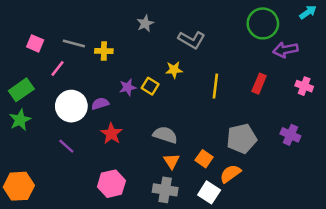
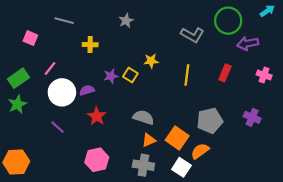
gray L-shape: (192, 40) -> (192, 35), moved
gray line: (74, 43) -> (64, 21), moved
pink line: (58, 69) -> (50, 68), moved
orange square: (204, 159) -> (177, 138), size x1.5
orange triangle: (171, 161) -> (149, 140), turned 40

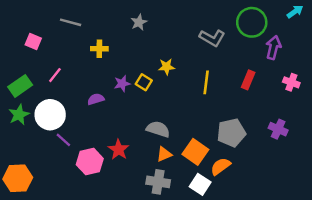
purple arrow: (248, 43) -> (273, 48), turned 114
white circle: (62, 92) -> (50, 115), moved
red star: (97, 116) -> (119, 150), moved
pink hexagon: (97, 160) -> (90, 162), moved

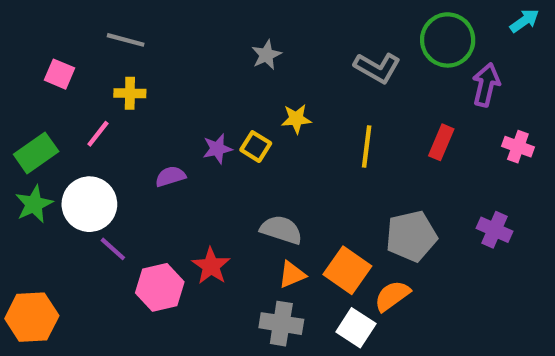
gray star: (139, 22) -> (266, 55), moved
yellow cross: (99, 49) -> (130, 93), moved

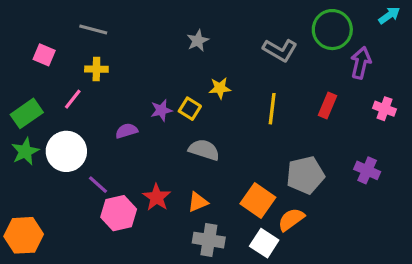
gray semicircle: (281, 230) -> (204, 150), moved
purple line: (113, 249) -> (98, 185), moved
orange triangle: (292, 275) -> (198, 202), moved

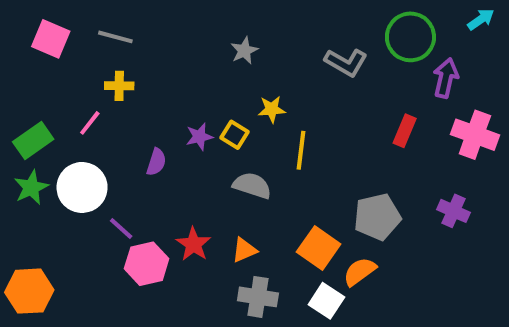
pink square: (44, 55) -> (51, 39), moved, size x1.4
yellow line: (272, 109) -> (301, 150), moved
pink cross: (385, 109) -> (475, 135), size x1.6
purple semicircle: (127, 131) -> (156, 162), turned 125

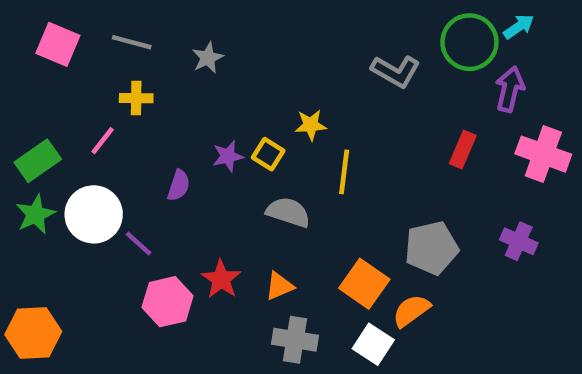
cyan arrow: (481, 19) -> (519, 27), moved
gray star: (244, 51) -> (208, 58), moved
purple line: (121, 229) -> (138, 244), moved

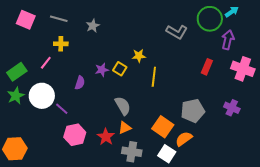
gray semicircle: (288, 212) -> (123, 106), moved, turned 42
red star: (221, 279) -> (106, 137), moved

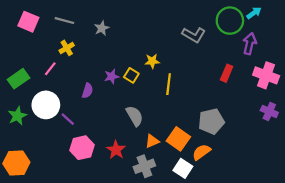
yellow cross: (61, 44) -> (67, 48), turned -32
green star: (16, 96) -> (17, 116), moved
purple cross: (232, 108) -> (269, 112), moved
orange triangle: (125, 128) -> (152, 141), moved
gray cross: (132, 152) -> (144, 166), turned -30

